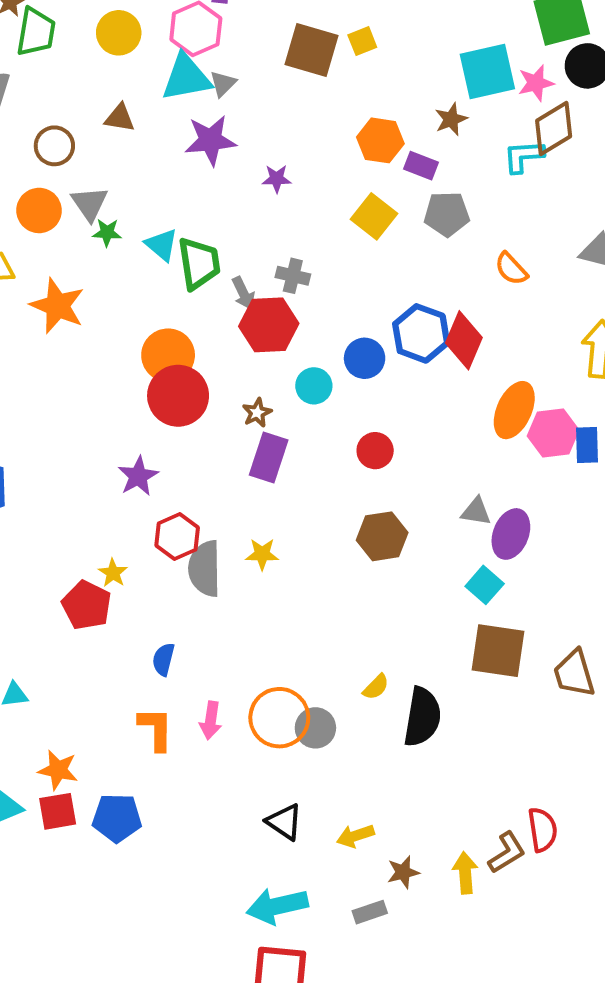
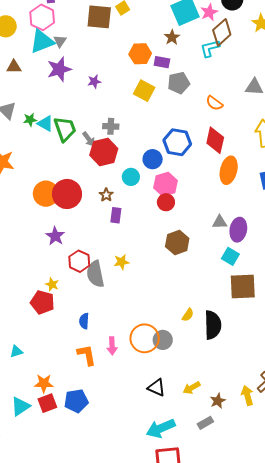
green star: (107, 232) -> (30, 120), moved
red diamond: (464, 340) -> (215, 140), moved
orange circle: (168, 355) -> (46, 194), moved
pink hexagon: (553, 433) -> (166, 184), moved
purple rectangle: (269, 458) -> (116, 215), size x0.7

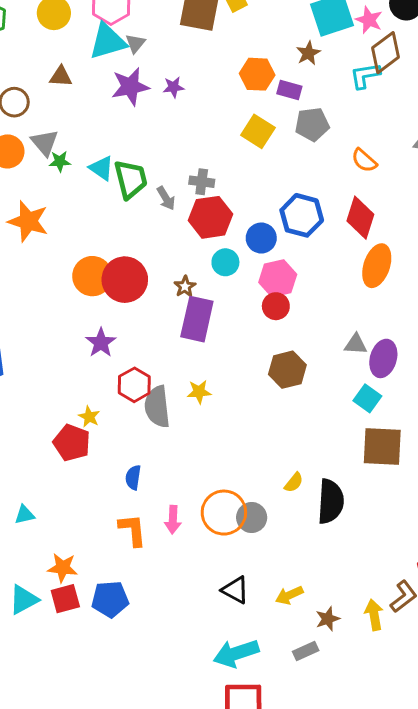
pink star: (209, 12) -> (369, 20), turned -30
purple star: (94, 81) -> (173, 87), moved
green star: (30, 120) -> (60, 161), moved
red hexagon: (104, 152) -> (211, 217), moved
purple rectangle: (116, 215) -> (197, 319), size x1.8

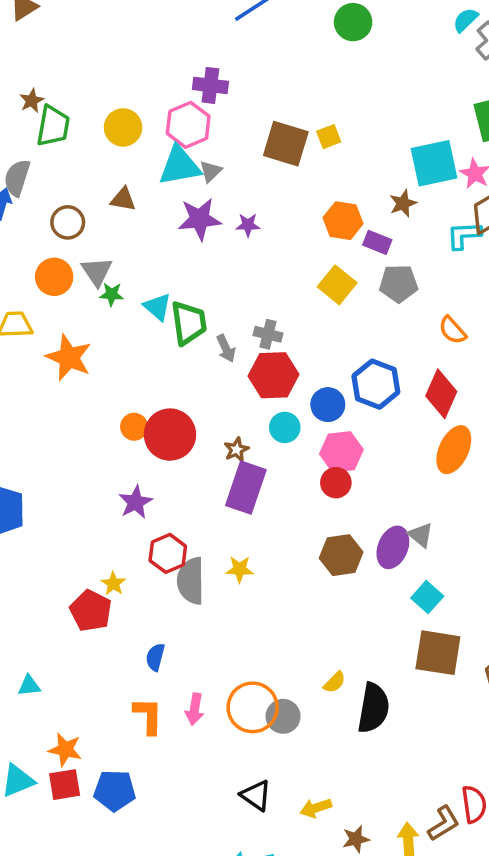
orange circle: (92, 276) -> (134, 427), size x0.6
gray triangle: (356, 344) -> (421, 535), turned 30
purple ellipse: (383, 358) -> (393, 547), moved

